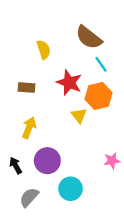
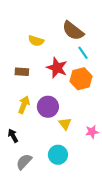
yellow semicircle: (44, 50) -> (36, 41), turned 126
yellow triangle: (79, 116) -> (65, 124), moved
purple circle: (47, 161) -> (48, 107), moved

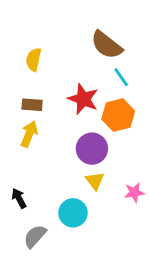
yellow semicircle: (36, 41) -> (34, 60), moved, turned 84
yellow arrow: (24, 105) -> (29, 134), moved
purple circle: (48, 107) -> (92, 149), moved
cyan circle: (58, 155) -> (73, 213), moved

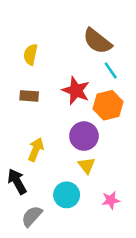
yellow arrow: (29, 134) -> (36, 149), moved
pink star: (134, 192) -> (111, 200), moved
black arrow: (19, 198) -> (17, 181), size x1.4

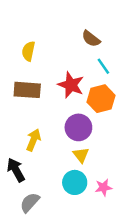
brown semicircle: (97, 41) -> (91, 39), size x0.7
brown rectangle: (29, 96) -> (27, 90), size x1.5
cyan circle: (67, 195) -> (75, 182), moved

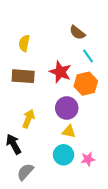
yellow triangle: (81, 155) -> (69, 131), turned -40

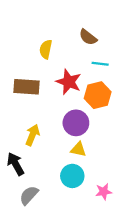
yellow semicircle: (24, 43) -> (46, 49), moved
cyan line: (88, 56) -> (100, 64), turned -48
pink star: (88, 159) -> (104, 192), moved

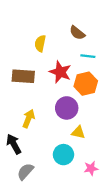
yellow triangle: (78, 149) -> (78, 132), moved

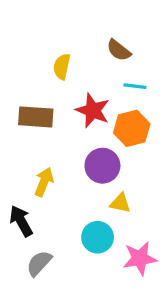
pink star: (91, 168) -> (140, 258), size x1.5

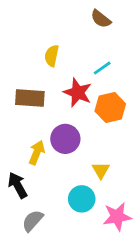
brown semicircle: (119, 50) -> (101, 19), moved
cyan line: (135, 86) -> (102, 68), moved, turned -42
purple circle: (102, 166) -> (65, 139), moved
yellow triangle: (120, 203) -> (101, 170), turned 48

